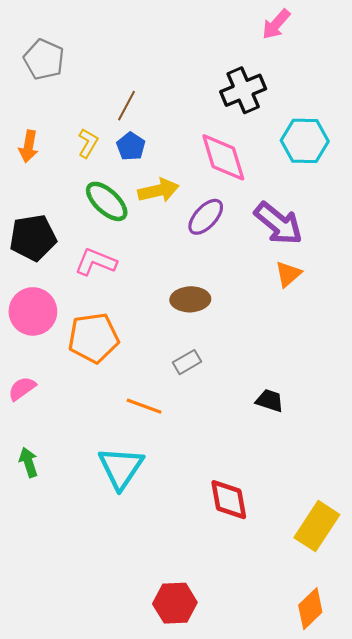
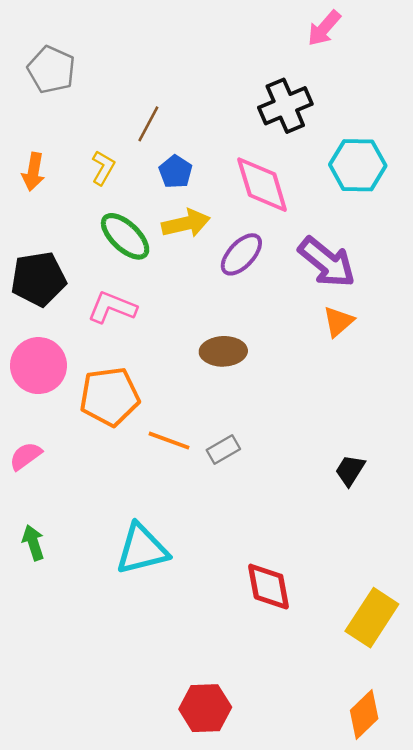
blue pentagon: (131, 146) -> (175, 172), moved
gray rectangle: (187, 362) -> (223, 450), moved
black trapezoid: (270, 401) -> (350, 470), moved, turned -76
orange line: (144, 406) -> (169, 441), moved
cyan triangle: (121, 468) -> (142, 549), turned 42

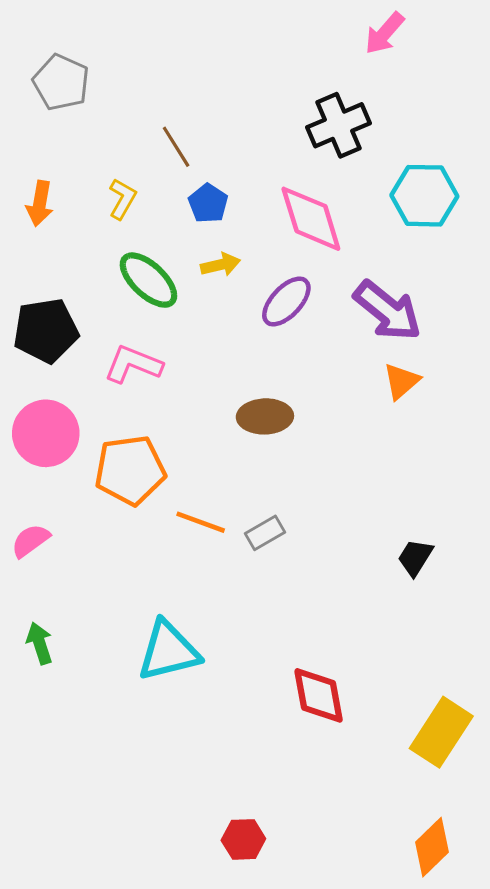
brown line: (148, 124) -> (176, 147), turned -60
yellow arrow: (186, 223) -> (220, 265), size x0.7
red hexagon: (205, 708) -> (243, 839), size x0.7

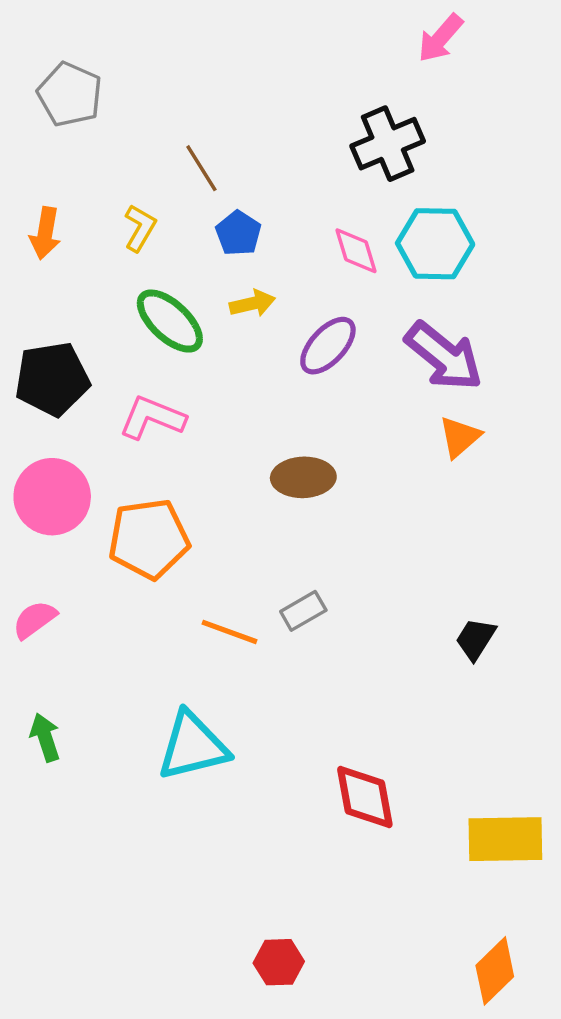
cyan hexagon: (424, 196) -> (435, 244), moved
pink diamond: (311, 219) -> (356, 251), size x0.6
orange line: (201, 522) -> (230, 632), moved
yellow rectangle: (441, 732) -> (505, 839), turned 56

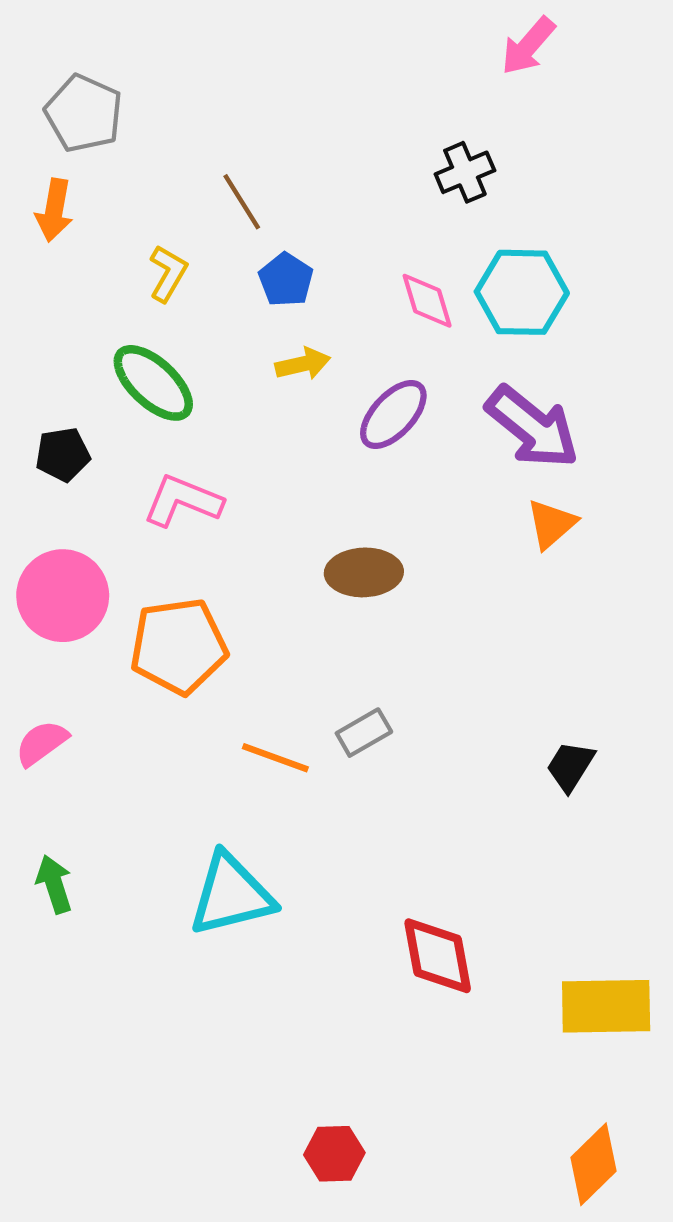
black cross: (388, 144) -> (465, 172), size x0.7
orange arrow: (45, 233) -> (54, 210), moved
green ellipse: (170, 321) -> (153, 383), moved
black pentagon: (52, 379) -> (63, 455), size x0.6

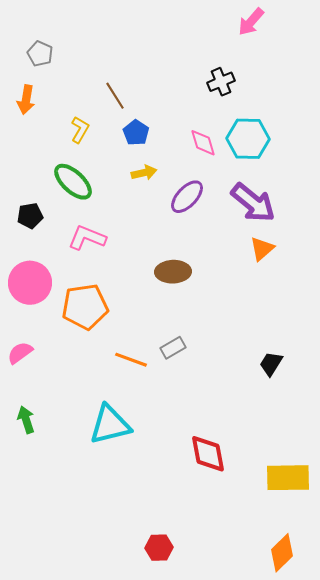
gray pentagon: (84, 113) -> (40, 54), size x0.7

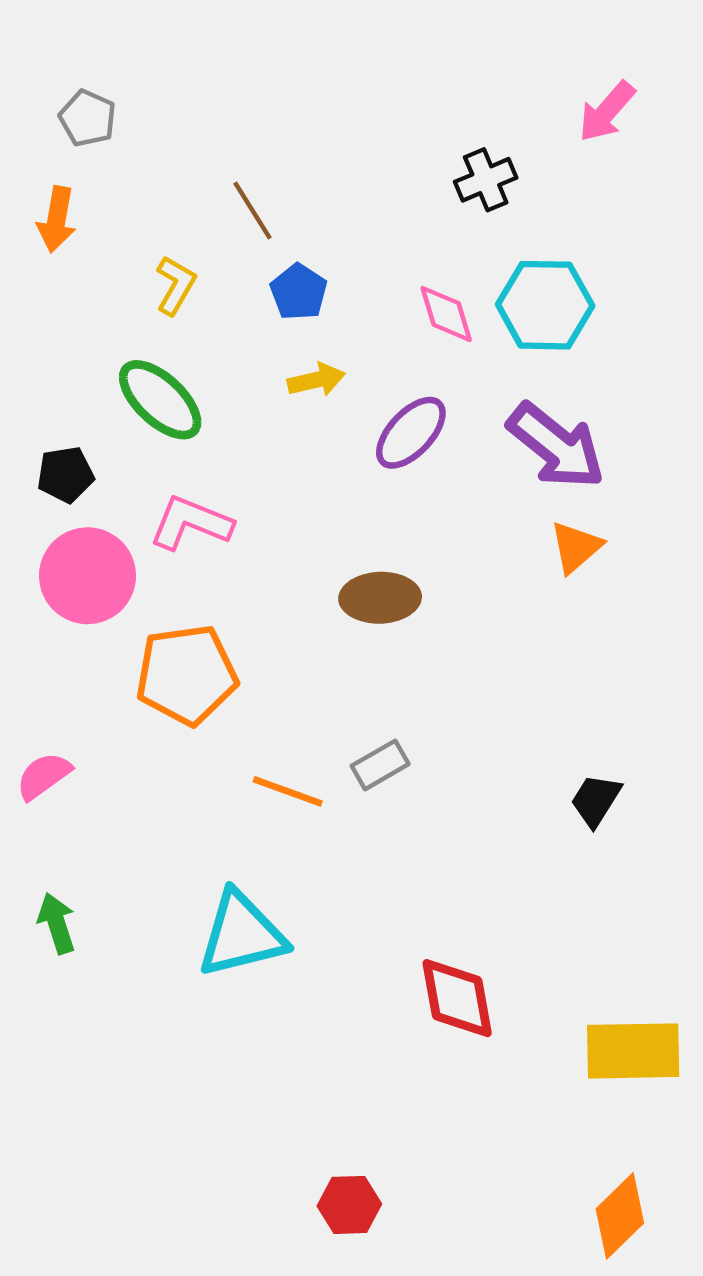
pink arrow: (251, 22) -> (607, 112), moved
pink circle: (30, 283) -> (88, 576), moved

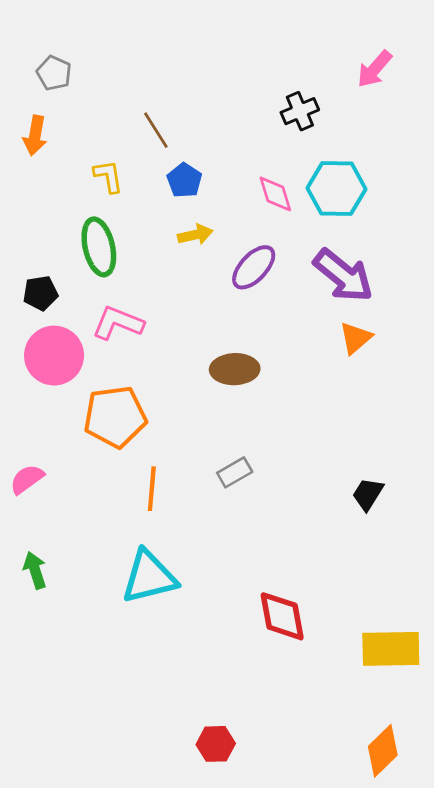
yellow L-shape: (176, 285) -> (108, 176), turned -39
green ellipse: (160, 400) -> (99, 247), turned 34
orange line: (288, 791) -> (152, 489), moved, turned 75

